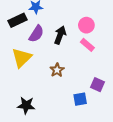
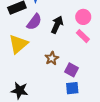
purple square: (98, 85) -> (72, 70), moved

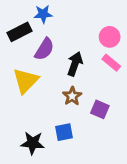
black arrow: (57, 25) -> (75, 64), moved
blue square: (72, 88) -> (64, 132), moved

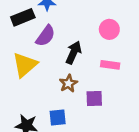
pink rectangle: (111, 63) -> (110, 65), moved, turned -36
purple square: (100, 109) -> (94, 98), turned -30

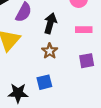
purple square: (94, 98) -> (87, 61), moved

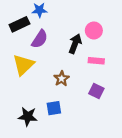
black arrow: (50, 23) -> (75, 44), moved
purple square: (87, 61) -> (96, 91), turned 32

